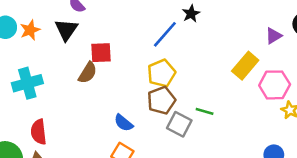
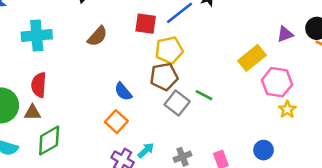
red square: (101, 53) -> (146, 24), moved

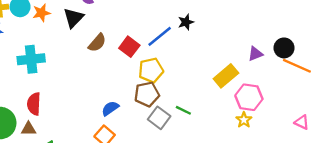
red square: (146, 24) -> (129, 47), turned 30
brown semicircle: (97, 36) -> (97, 43), moved
blue semicircle: (123, 92) -> (110, 108), turned 96
yellow star: (287, 109) -> (244, 120), moved

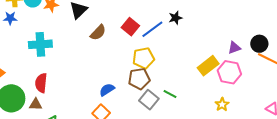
red square: (129, 47) -> (130, 27), moved
pink hexagon: (249, 97) -> (229, 72), moved

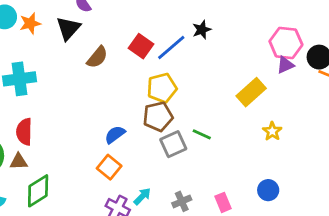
pink hexagon: (229, 72) -> (286, 43), moved
gray square: (149, 100) -> (173, 144), turned 30
yellow star: (222, 104) -> (272, 131), moved

